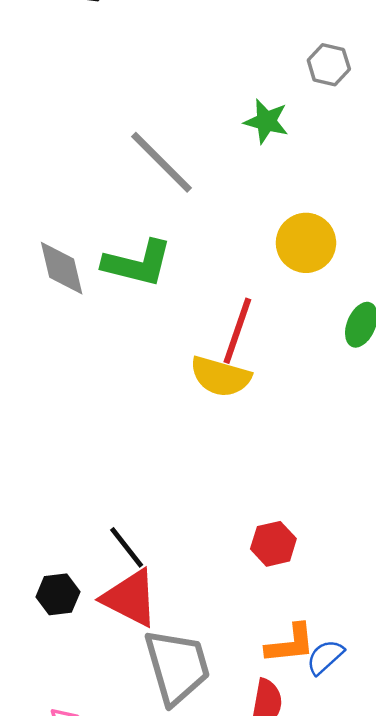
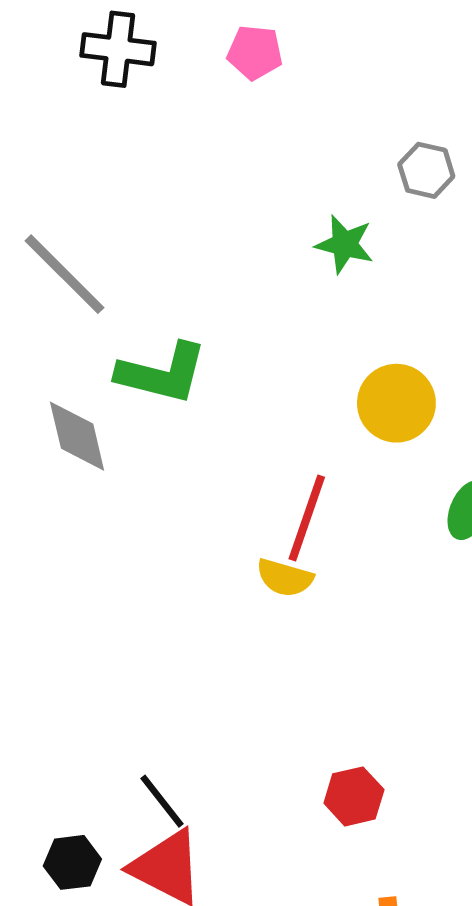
gray line: (162, 162) -> (65, 274), moved
green L-shape: (137, 263) -> (162, 373), moved
yellow semicircle: (220, 376) -> (285, 578), size x0.7

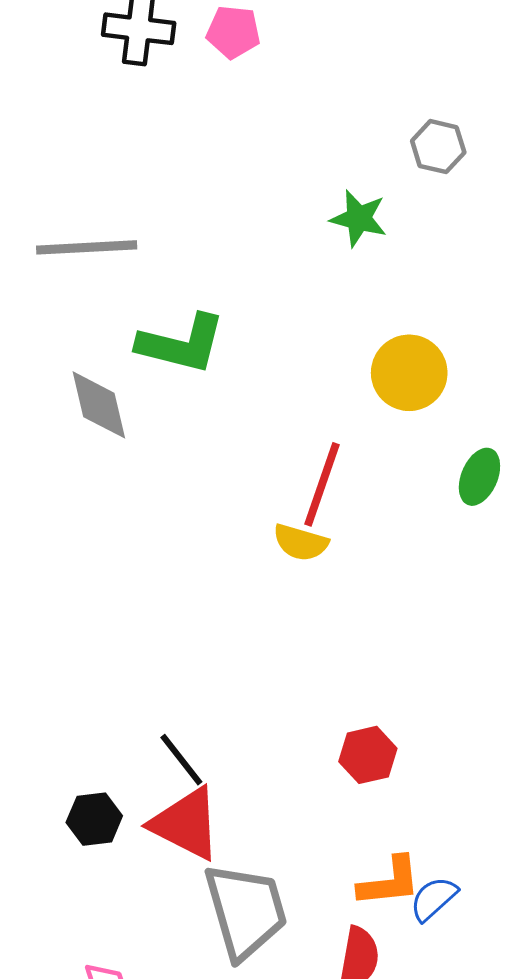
pink pentagon: (255, 52) -> (233, 32), moved
gray line: (65, 274) -> (87, 247), turned -48

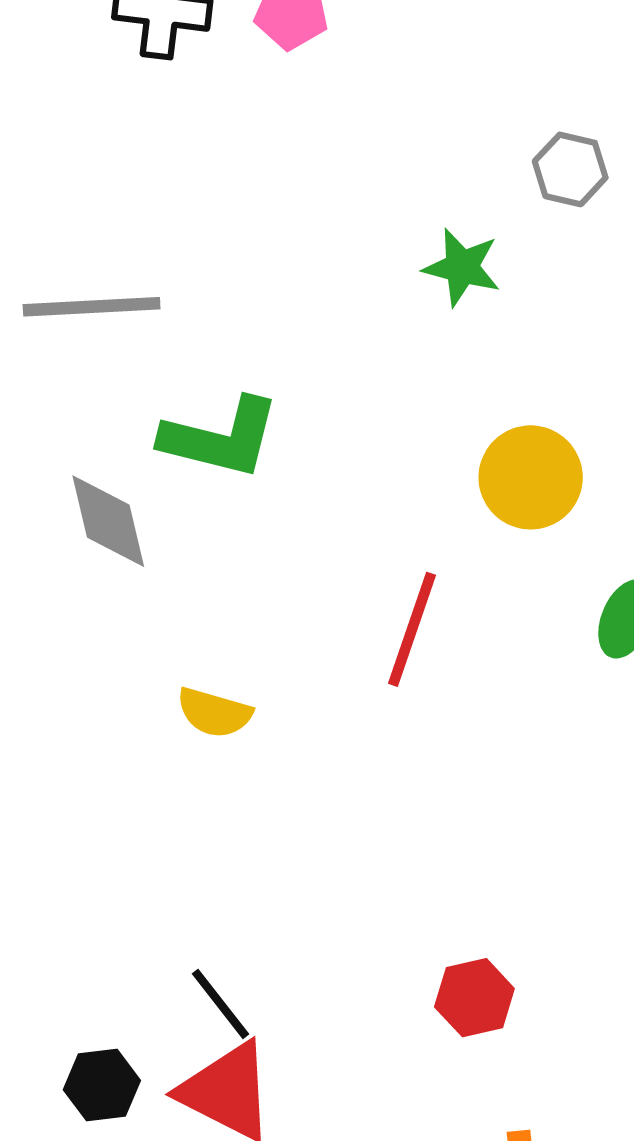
yellow semicircle: (301, 542) -> (214, 713), moved

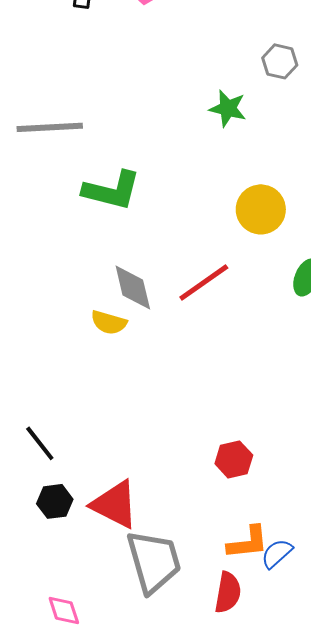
gray diamond: (108, 521) -> (133, 287), moved
red line: (412, 629) -> (204, 282), turned 36
black line: (221, 1004) -> (40, 443), moved

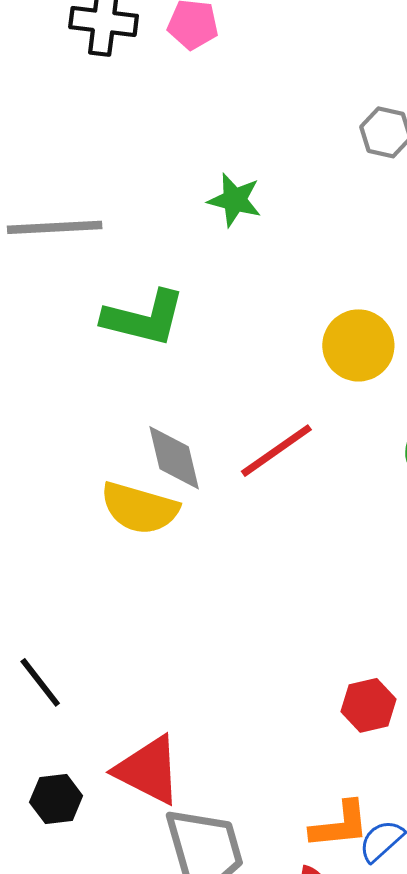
green star: (228, 108) -> (235, 200), moved
yellow semicircle: (109, 322) -> (140, 508), size x1.5
red hexagon: (234, 459) -> (369, 705), moved
black hexagon: (55, 501) -> (56, 799), moved

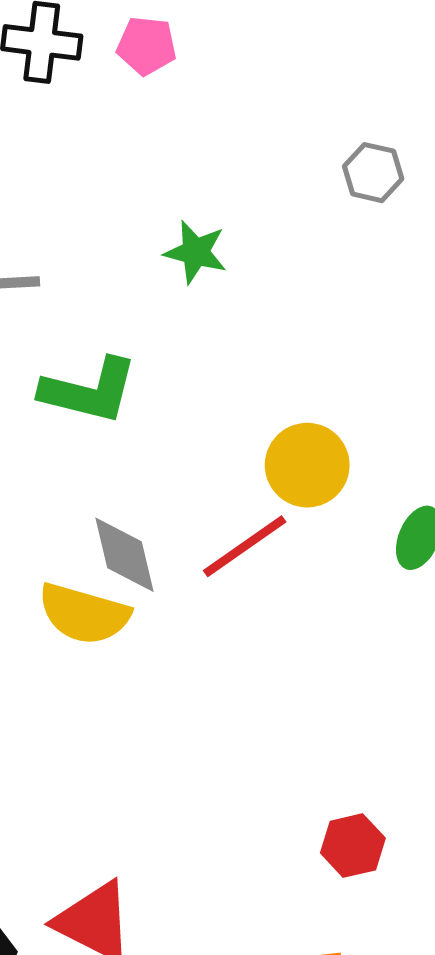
yellow circle: (358, 345) -> (307, 465), moved

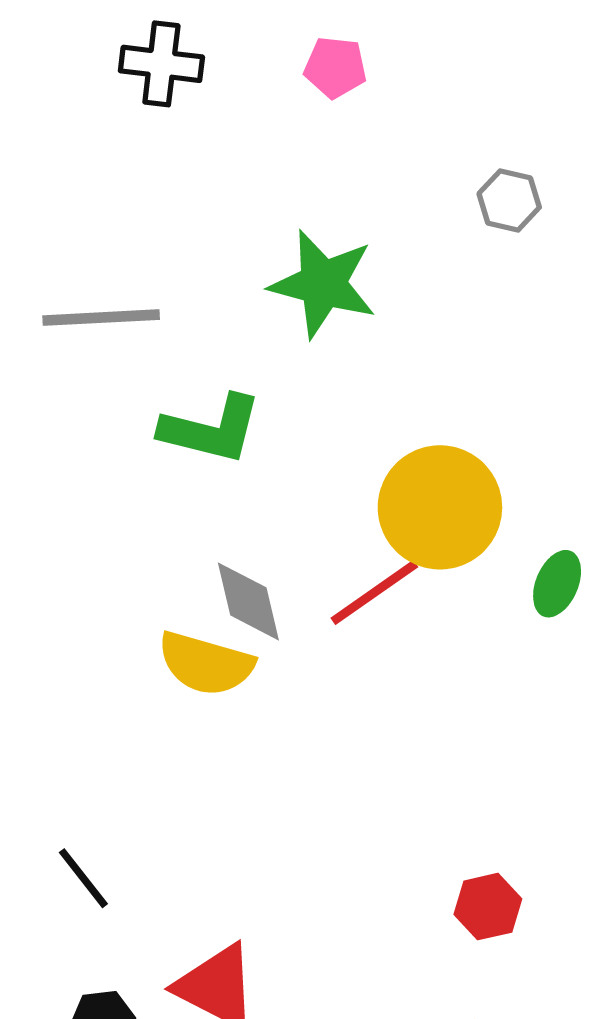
pink pentagon: (147, 46) -> (335, 67), moved
green star: (196, 252) -> (323, 284), size x1.6
yellow circle: (307, 465) -> (440, 507), size x1.4

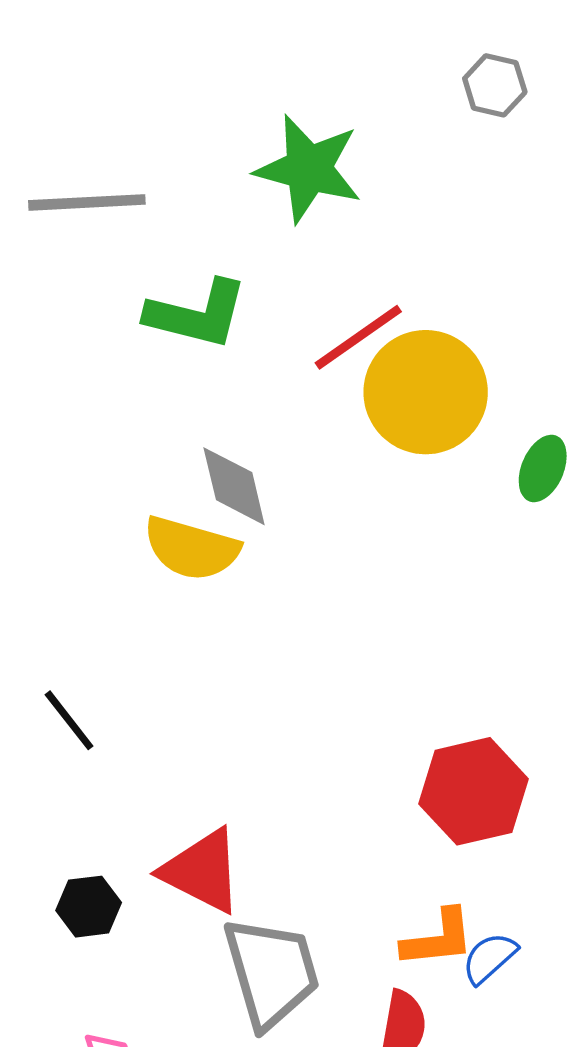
red line: (374, 593) -> (358, 337), moved
black line: (83, 878) -> (69, 720), moved
red hexagon: (488, 907) -> (474, 791), size x1.6

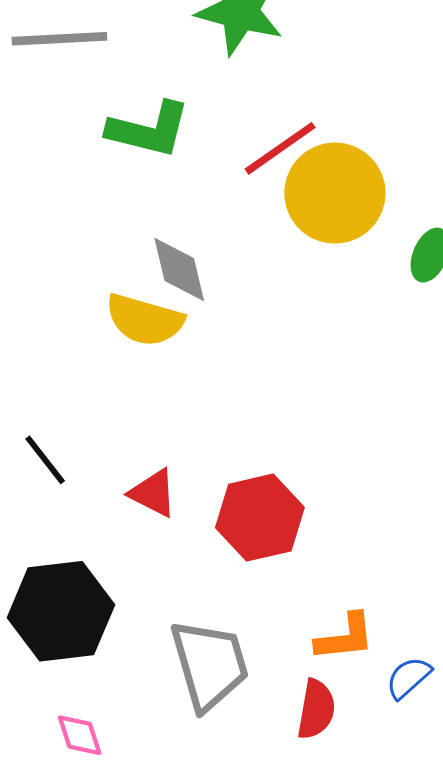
red hexagon: (474, 791) -> (260, 518), moved
red triangle: (202, 871) -> (153, 493), moved, size x0.7
black hexagon: (89, 907) -> (61, 611), size x2.0
blue semicircle: (489, 958) -> (408, 678), moved

